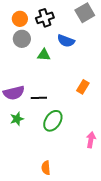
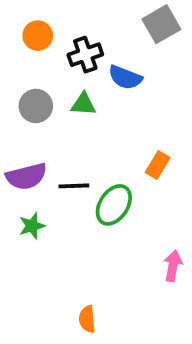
black cross: (45, 18) -> (85, 55), moved
gray circle: (22, 39) -> (36, 106), moved
green ellipse: (53, 121) -> (114, 205), moved

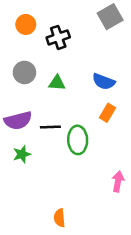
blue semicircle: (125, 77) -> (104, 82), moved
green triangle: (83, 104) -> (57, 83), moved
green ellipse: (114, 205) -> (78, 140), turned -36

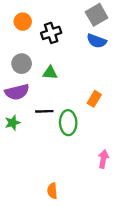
blue semicircle: (104, 82) -> (97, 41), moved
purple semicircle: (18, 120) -> (17, 92), moved
green star: (22, 154) -> (12, 123), moved

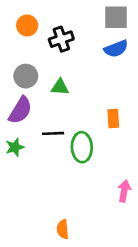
gray square: (97, 15) -> (116, 17), turned 30
blue semicircle: (97, 41) -> (116, 49), turned -42
purple semicircle: (17, 92) -> (20, 110), turned -45
orange rectangle: (94, 99) -> (113, 118), turned -35

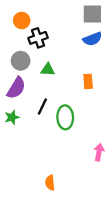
black cross: (61, 39) -> (38, 38), moved
orange rectangle: (113, 118) -> (88, 81), moved
black line: (53, 133) -> (42, 106), turned -63

